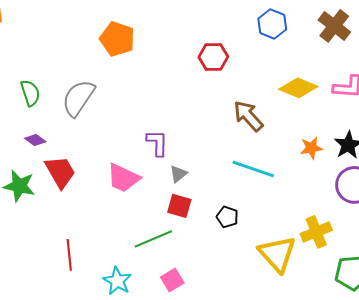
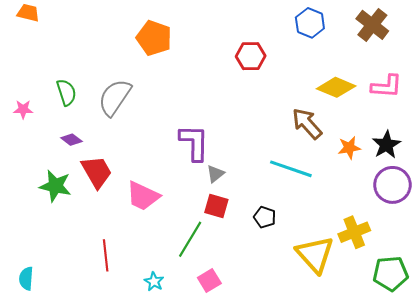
brown arrow: (248, 116) -> (307, 124), moved
purple L-shape: (157, 143) -> (194, 143), size x1.4
pink trapezoid: (123, 178) -> (143, 196), moved
green line: (153, 239) -> (190, 239), turned -36
cyan star: (117, 281) -> (154, 282), size x0.7

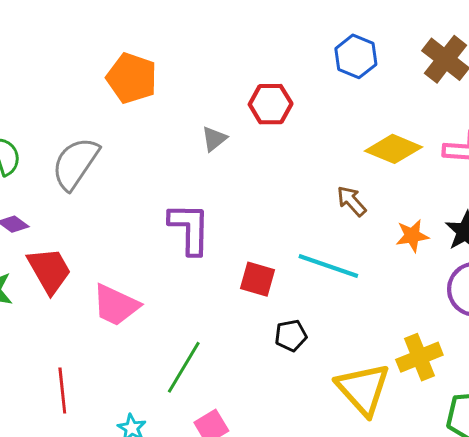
brown arrow: (307, 124) -> (352, 201), size x0.7
gray triangle: (215, 174) -> (214, 139), moved
red square: (216, 206) -> (258, 279), moved
black pentagon: (265, 217) -> (291, 335), turned -30

